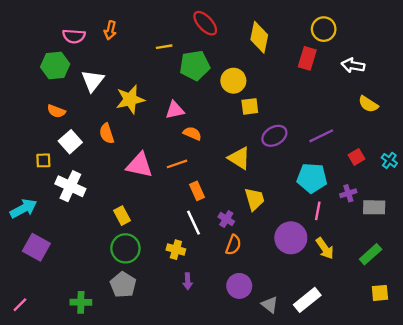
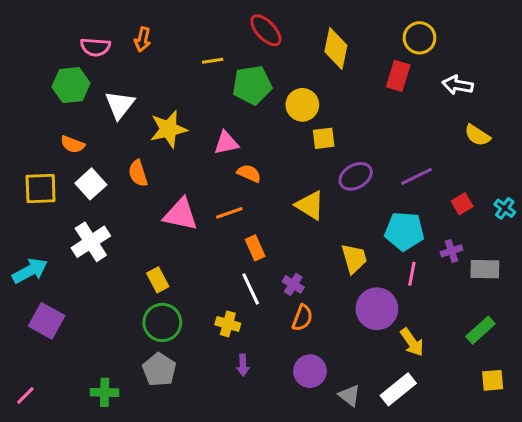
yellow square: (43, 160) -> (41, 189), moved, size x1.6
white cross: (70, 186) -> (91, 242), turned 32
yellow trapezoid: (254, 199) -> (354, 259), moved
yellow arrow: (325, 248) -> (412, 342), moved

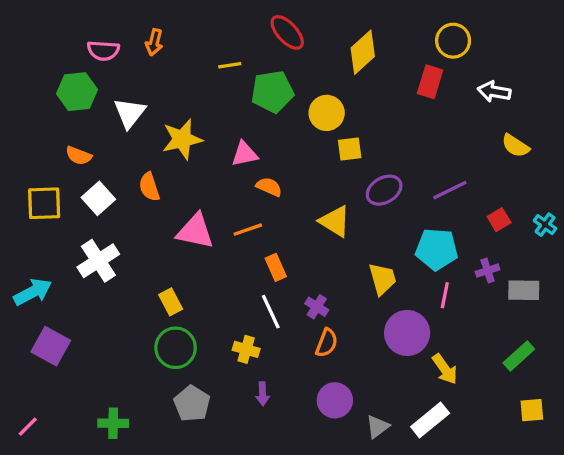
yellow diamond: (336, 49) -> (363, 52), turned 36
gray pentagon: (159, 370) -> (192, 404), moved
gray triangle: (350, 395) -> (378, 427), turned 45

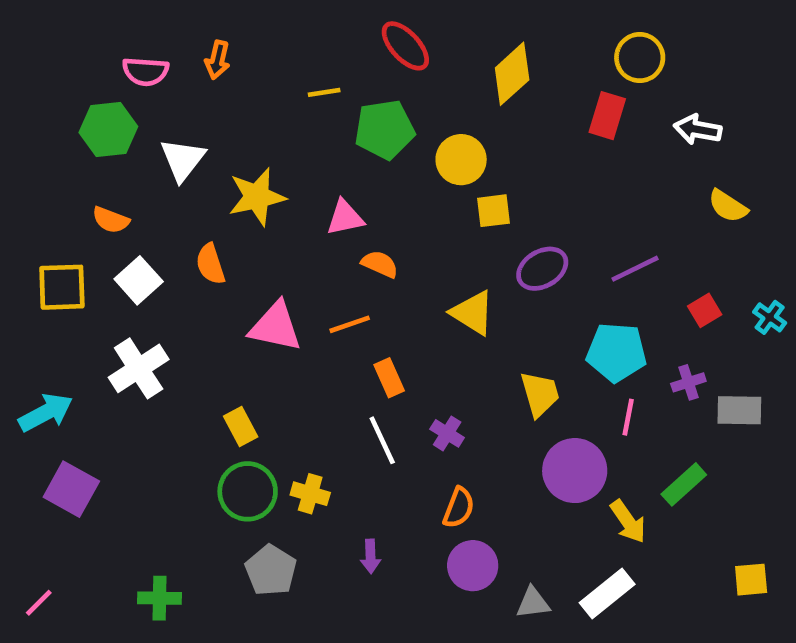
orange semicircle: (327, 343) -> (459, 508), moved
yellow cross: (246, 349) -> (310, 494), moved
green rectangle: (519, 356) -> (684, 484), moved
gray triangle: (378, 427) -> (533, 603), turned 30

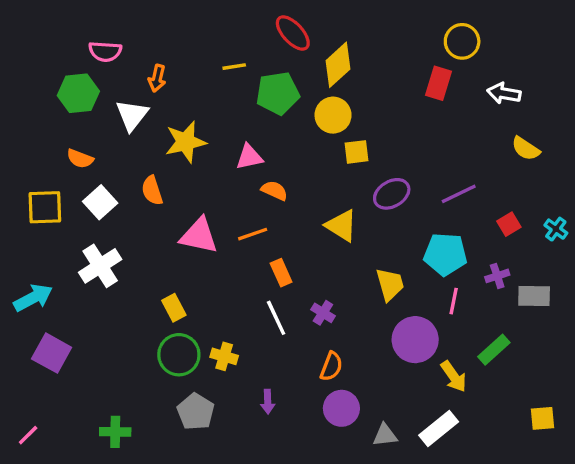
orange arrow: (217, 60) -> (157, 78), moved
yellow diamond: (512, 74) -> (338, 65), moved

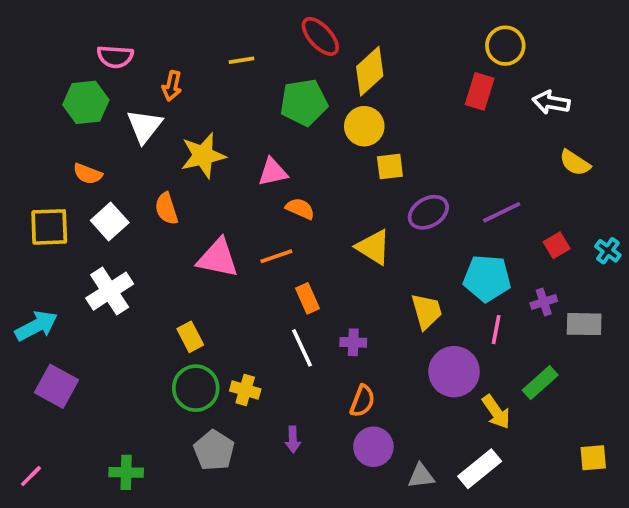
yellow line: (234, 67) -> (242, 60), moved
purple cross: (323, 313) -> (353, 342), turned -30

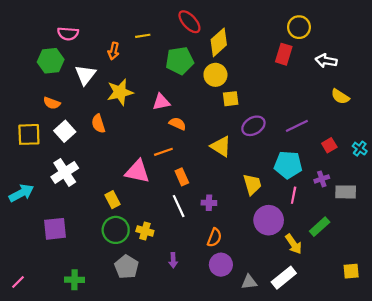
orange arrow: (172, 86) -> (114, 51), moved
pink triangle: (218, 258) -> (137, 171), moved
purple square: (57, 386) -> (55, 229), moved, turned -35

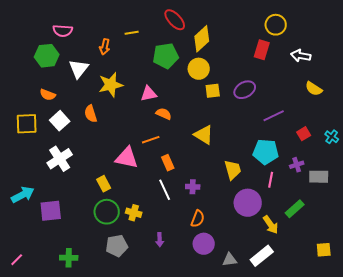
purple ellipse: (253, 126) -> (245, 90), moved
cyan arrow: (21, 193) -> (23, 195), moved
gray pentagon: (127, 267) -> (117, 246), turned 30

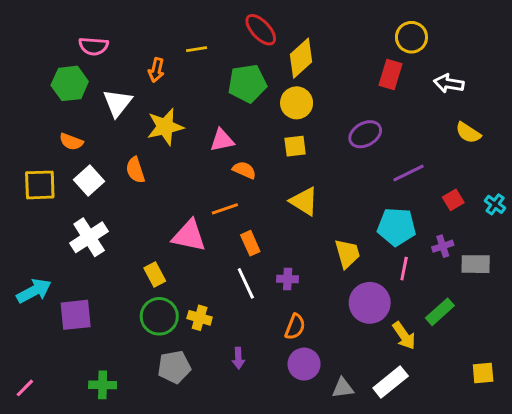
yellow square: (213, 91) -> (295, 146), moved

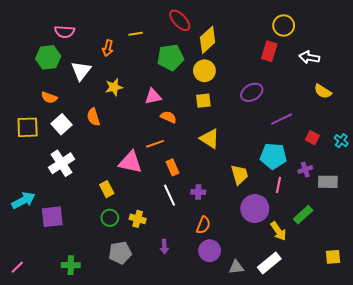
yellow star: (165, 127) -> (114, 87), size x0.7
red square: (453, 200) -> (312, 138), turned -32
green circle: (159, 316) -> (110, 218), size x0.7

